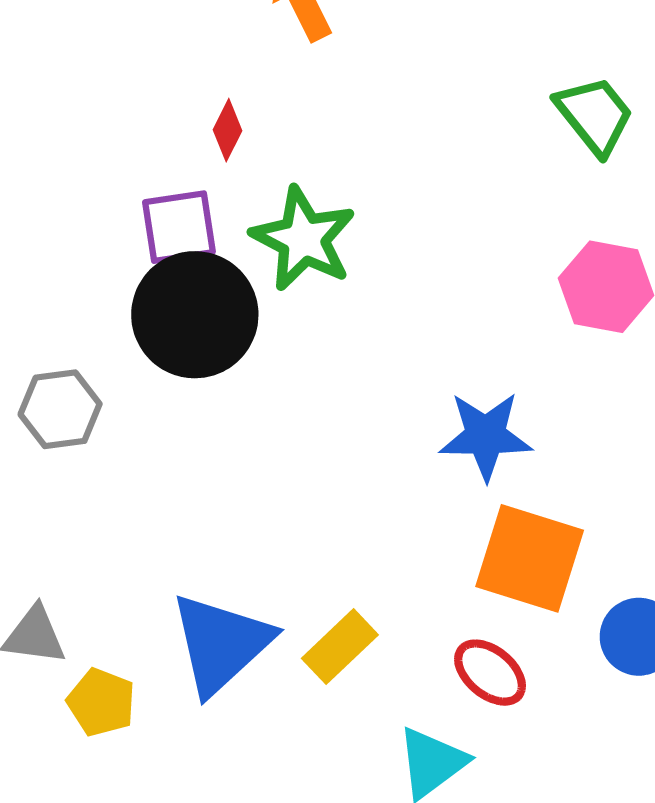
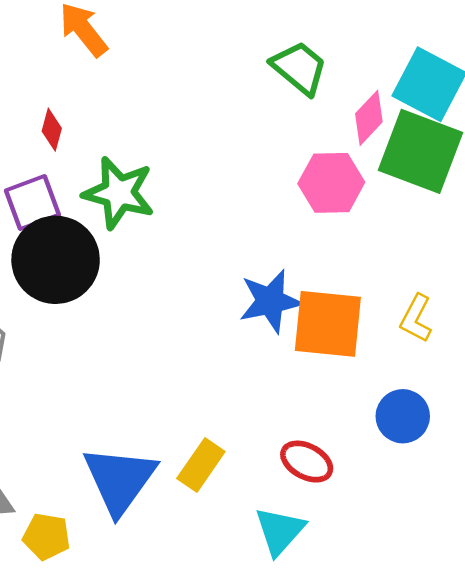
orange square: (530, 558) -> (328, 324), moved

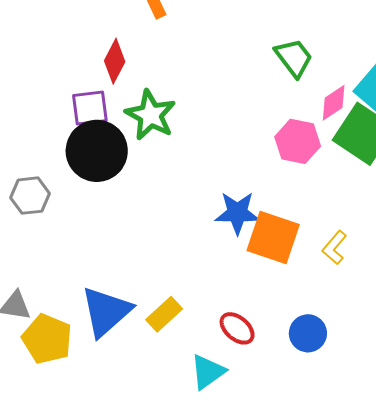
red diamond: (52, 130) -> (115, 61), size x1.5
blue circle: (403, 416) -> (308, 333), moved
yellow pentagon: (47, 536) -> (47, 339), size x1.5

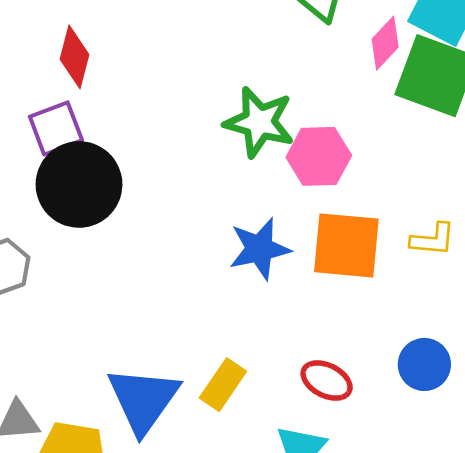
green star: (150, 115) -> (259, 122), moved
pink hexagon: (298, 141) -> (319, 156), moved
blue star: (237, 213) -> (259, 249), moved
yellow L-shape: (334, 248) -> (433, 239), turned -112

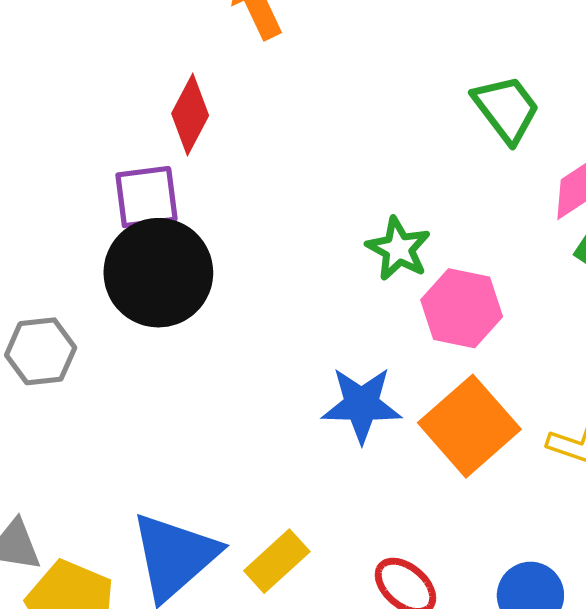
green star: (259, 122) -> (398, 249), size x0.7
orange square: (346, 245) -> (469, 426), turned 30

